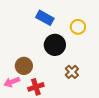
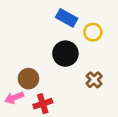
blue rectangle: (45, 18) -> (67, 18), moved
brown cross: (72, 72) -> (94, 80), moved

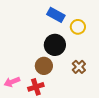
brown circle: (28, 79) -> (44, 66), moved

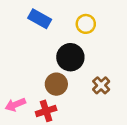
blue rectangle: (56, 15) -> (40, 19), moved
yellow circle: (78, 27) -> (86, 24), moved

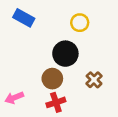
blue rectangle: (40, 19) -> (24, 18), moved
red cross: (46, 111) -> (56, 102), moved

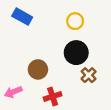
black circle: (65, 54) -> (76, 53), moved
brown circle: (52, 79) -> (38, 69), moved

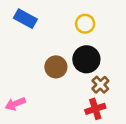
brown circle: (38, 69) -> (56, 67), moved
red cross: (53, 96) -> (95, 109), moved

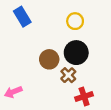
blue rectangle: (25, 19) -> (22, 17), turned 30
brown cross: (100, 85) -> (68, 75), moved

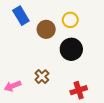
brown circle: (49, 59) -> (46, 29), moved
brown cross: (68, 75) -> (42, 77), moved

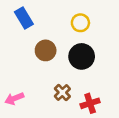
brown circle: (46, 29) -> (46, 50), moved
brown cross: (42, 77) -> (62, 92), moved

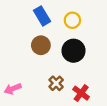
blue rectangle: (24, 18) -> (42, 16), moved
red cross: (90, 103) -> (81, 93), turned -35

